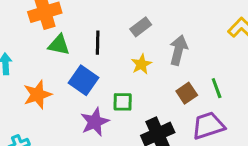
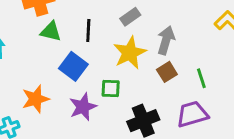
yellow star: (141, 64) -> (130, 53), size x1.6
brown square: (187, 93) -> (167, 72), moved
orange star: (37, 95) -> (36, 99), moved

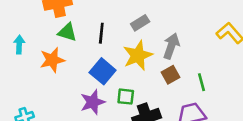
blue square: (73, 66) -> (103, 71), moved
green square: (111, 88) -> (126, 97), moved
orange star: (36, 99) -> (52, 60), moved

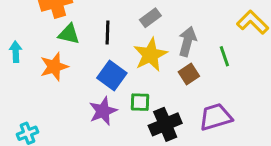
green line: (202, 82) -> (224, 56), moved

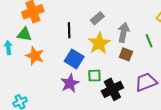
green triangle: (69, 34) -> (24, 34), moved
orange star: (54, 67) -> (35, 56), turned -30
brown square: (189, 74) -> (126, 54), turned -32

